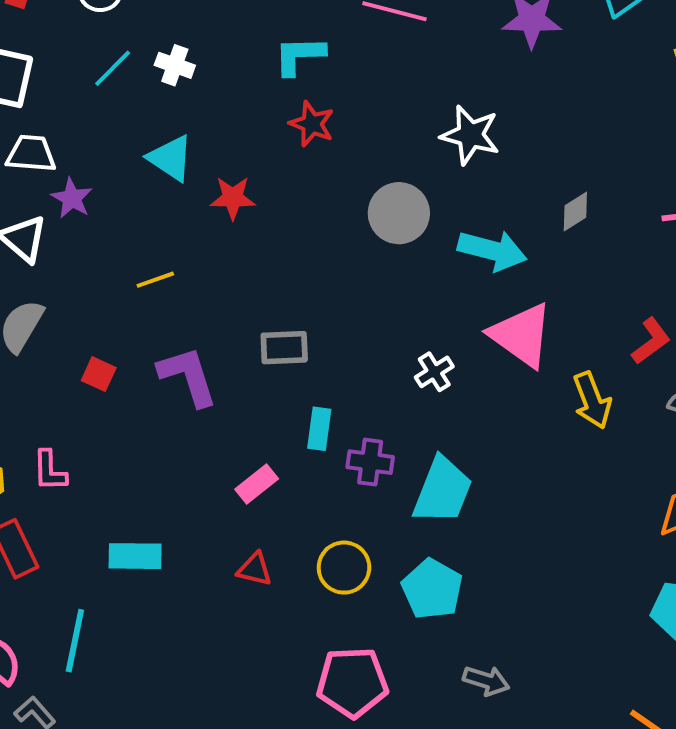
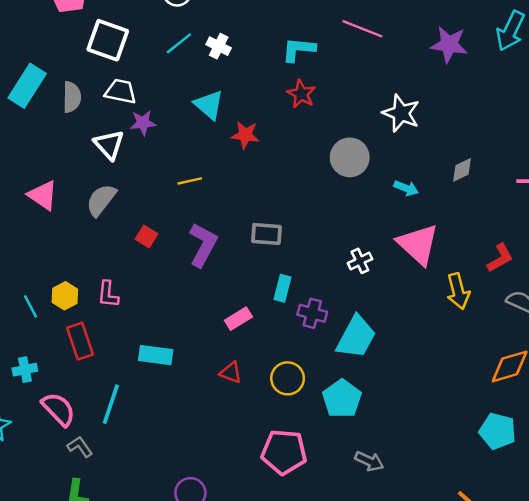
purple star: (72, 198) -> (143, 123), turned 30
cyan arrow: (492, 250) -> (406, 188), size x0.6
purple L-shape: (188, 376) -> (203, 245), turned 39

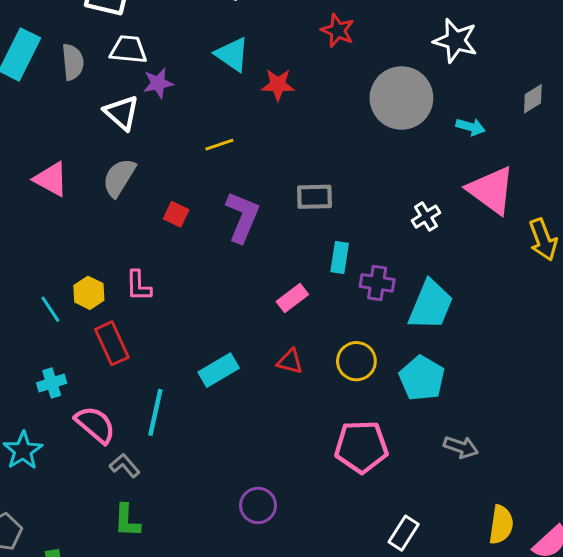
gray circle: (350, 157) -> (401, 98), size x1.4
cyan rectangle: (156, 355) -> (219, 370), moved, turned -32

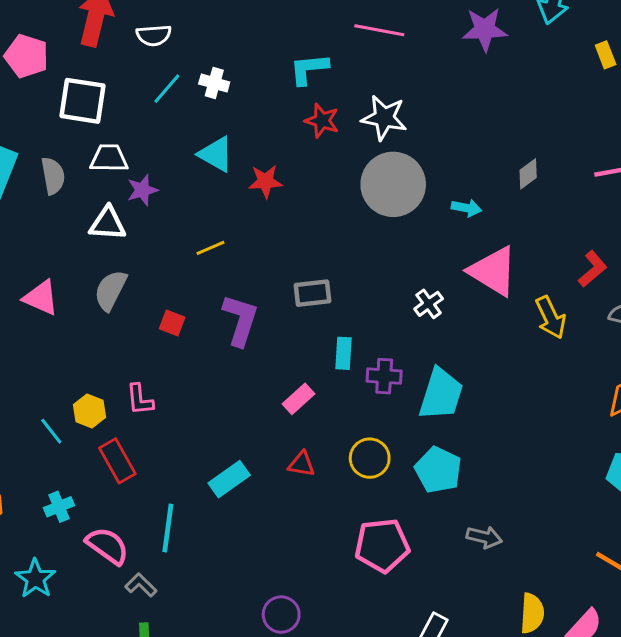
white star: (456, 41) -> (384, 118), moved
white triangle: (122, 113) -> (107, 224), turned -33

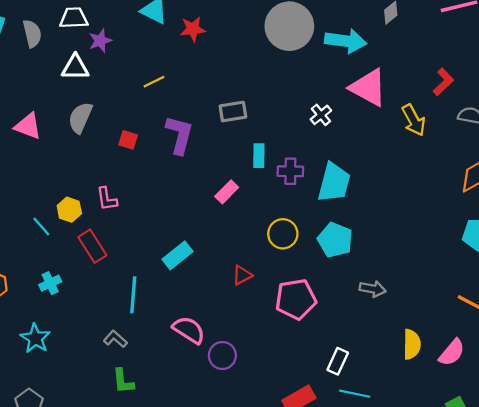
cyan arrow: (466, 208) -> (346, 41), size x1.8
red triangle: (302, 464) -> (242, 275), moved, turned -35
pink semicircle: (107, 546) -> (189, 330), moved

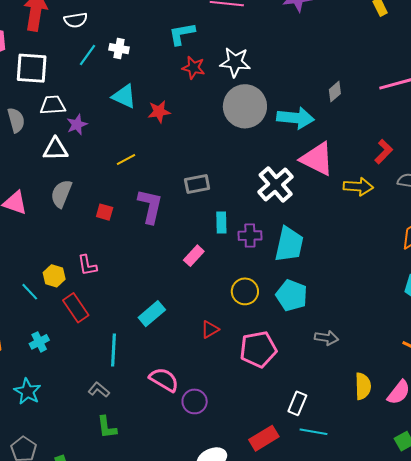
white cross: (321, 115) -> (276, 184), size x1.8
yellow arrow: (414, 120) -> (358, 187), turned -56

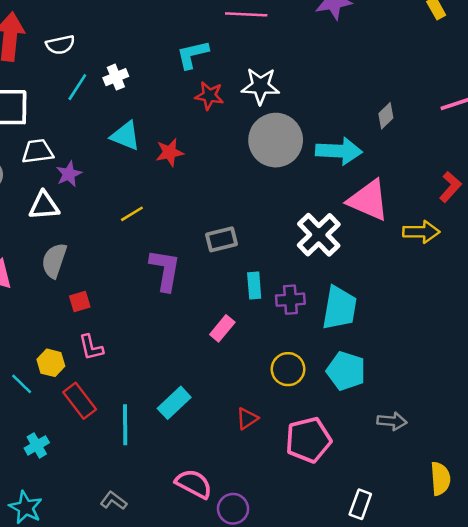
white cross: (119, 49) -> (116, 77), turned -30
red square: (105, 212) -> (80, 302), moved, turned -30
cyan line: (114, 350) -> (125, 425), moved

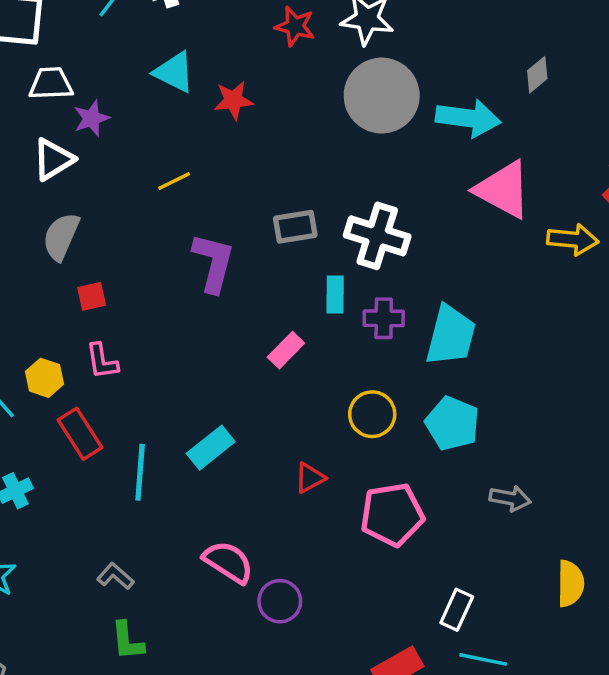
white triangle: (44, 206) -> (53, 159), turned -32
white cross: (319, 235) -> (377, 236), moved, turned -33

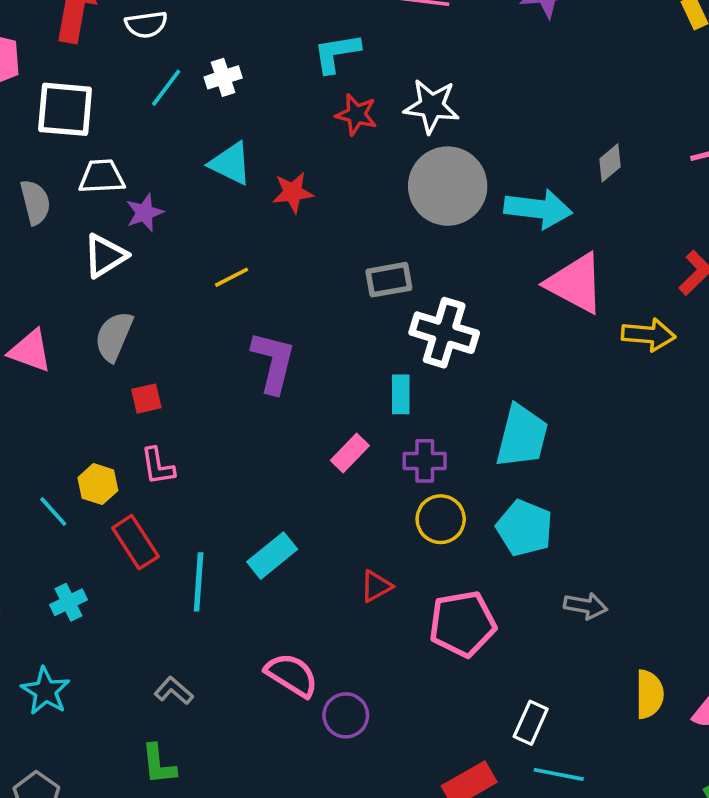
gray rectangle: (295, 227) -> (389, 280), moved
purple cross: (384, 318) -> (425, 461), moved
green L-shape: (127, 641) -> (159, 764), moved

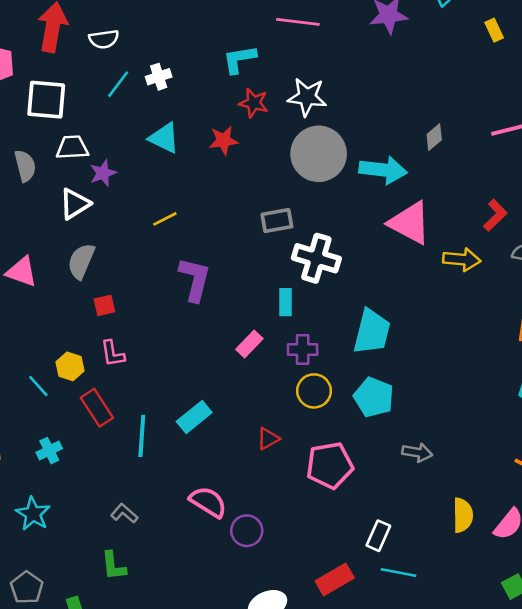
red star: (293, 192) -> (223, 140), moved

